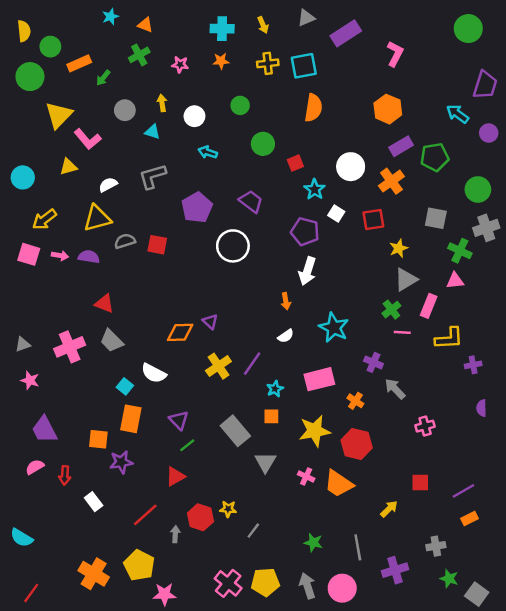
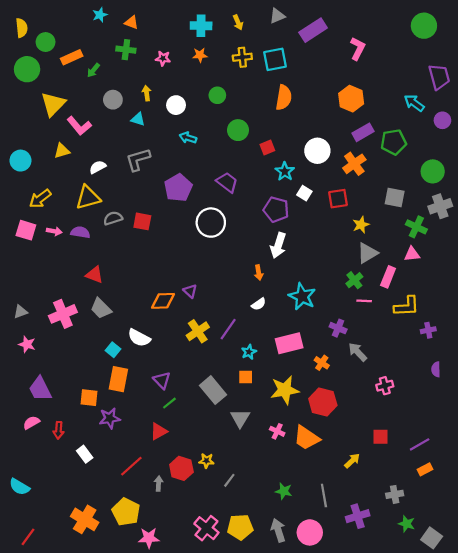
green cross: (139, 55) -> (126, 50), turned 36
purple trapezoid: (485, 85) -> (439, 77), turned -32

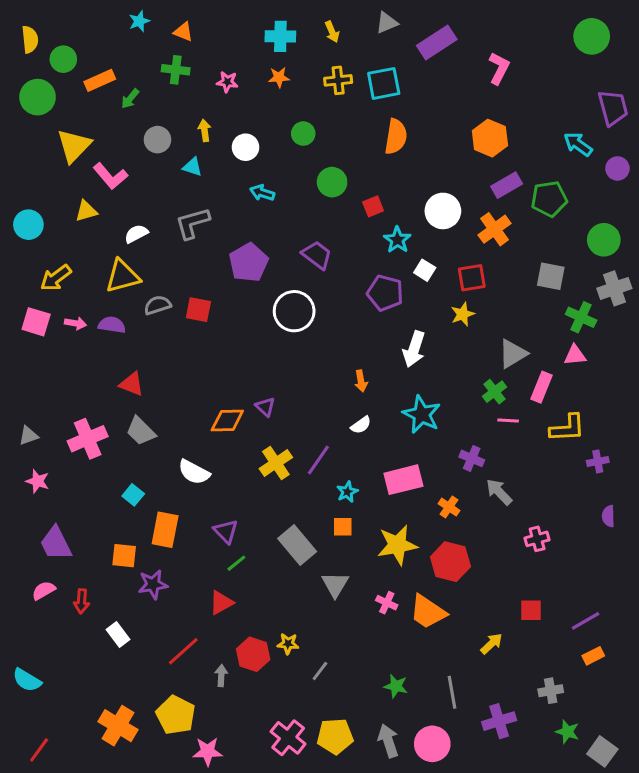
yellow star: (361, 225) -> (463, 314), moved
white arrow: (278, 245) -> (414, 349), moved
cyan square: (113, 350) -> (133, 495), moved

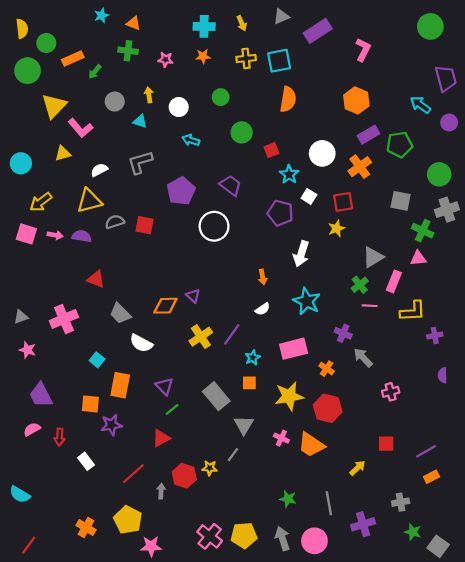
gray trapezoid: (141, 431) -> (120, 313), moved
gray line: (320, 671) -> (233, 455), moved
orange cross: (118, 726) -> (86, 528), size x0.7

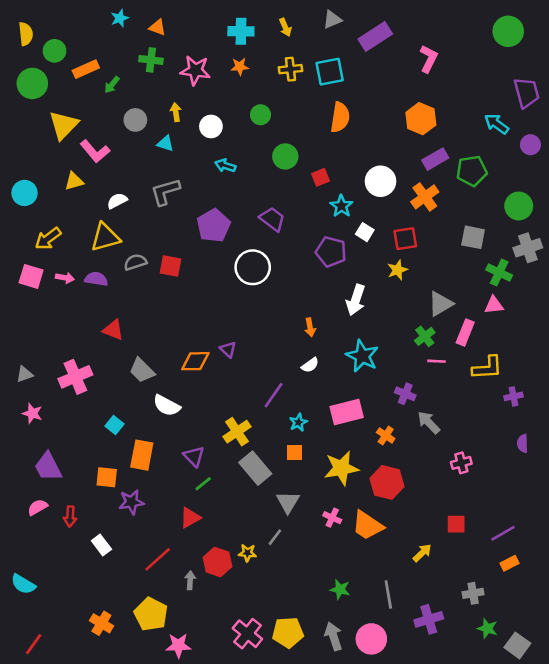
pink star: (165, 60) -> (195, 70), size x1.6
yellow cross: (201, 337) -> (237, 432), moved

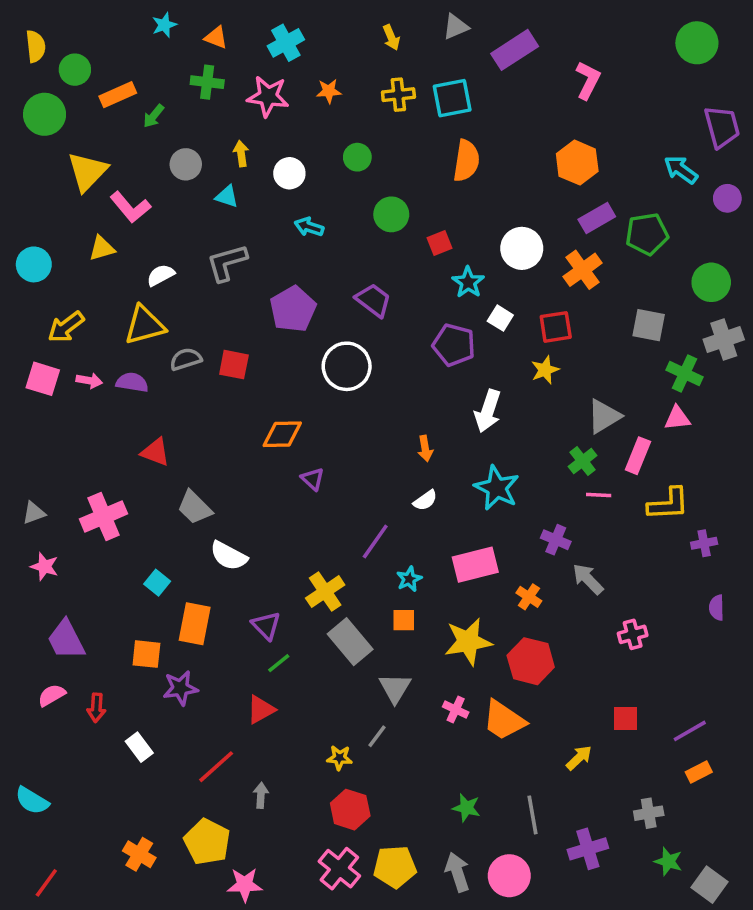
cyan cross: (241, 31) -> (286, 43), moved, turned -30
orange diamond: (195, 361) -> (282, 434), moved
red hexagon: (217, 562) -> (350, 810), moved

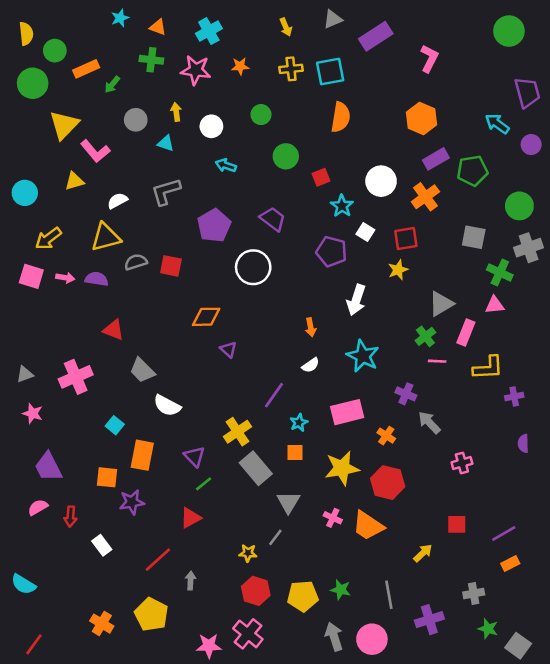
yellow pentagon: (395, 867) -> (303, 596), moved
pink star: (245, 885) -> (209, 646), moved

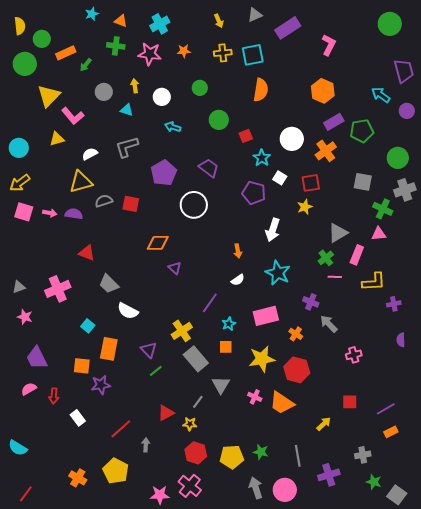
yellow arrow: (48, 239) -> (20, 183), moved
red triangle: (191, 518) -> (166, 413), moved
gray line: (275, 537) -> (198, 402), moved

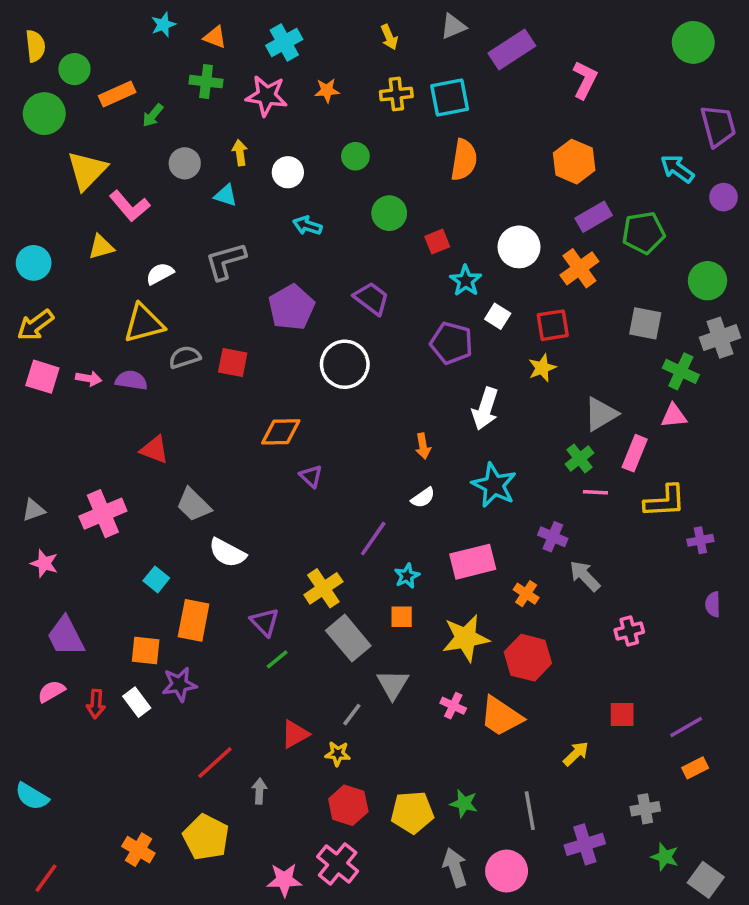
white rectangle: (78, 418) -> (137, 702), moved

